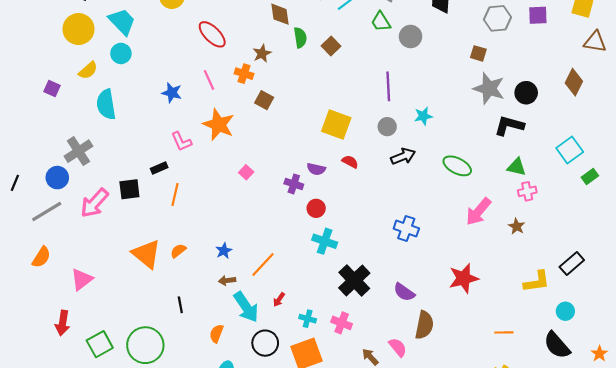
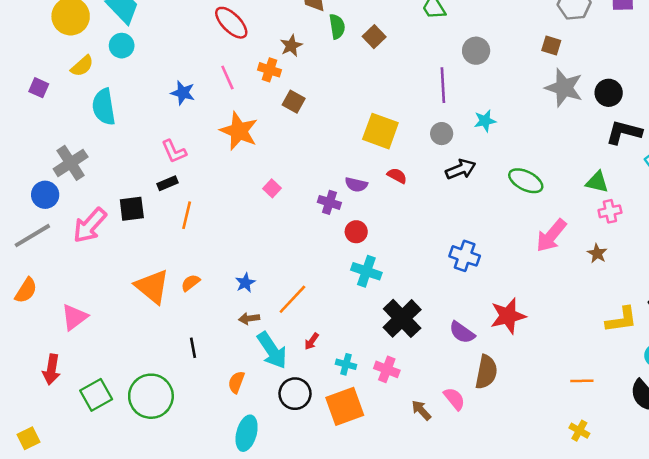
gray circle: (411, 36) -> (476, 51), moved
black L-shape: (509, 126) -> (624, 132), moved
pink L-shape: (181, 142) -> (174, 151), moved
red star: (464, 278) -> (508, 316), moved

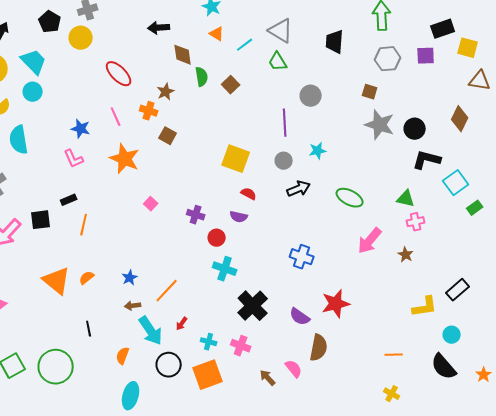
pink L-shape: (174, 151) -> (74, 159), moved
purple semicircle: (356, 185) -> (239, 217), moved

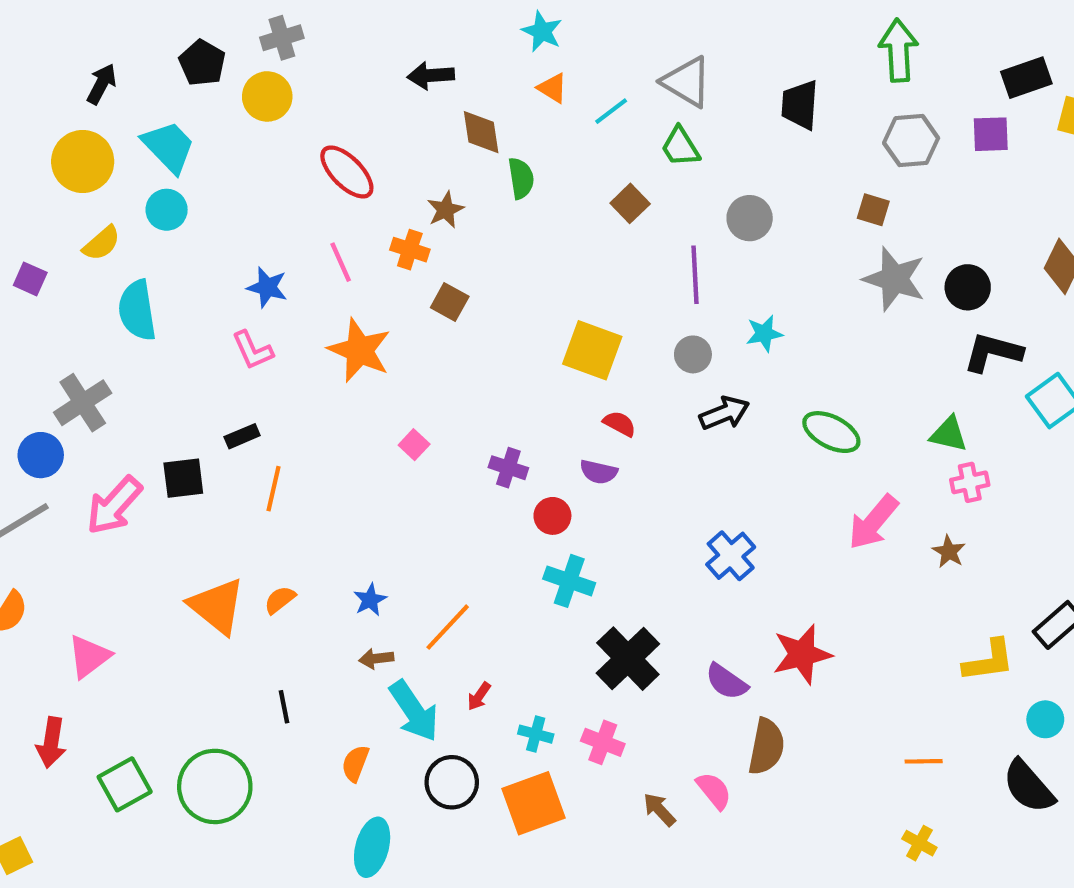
brown square: (231, 85) -> (630, 203), moved
blue cross: (302, 257) -> (731, 556), turned 30

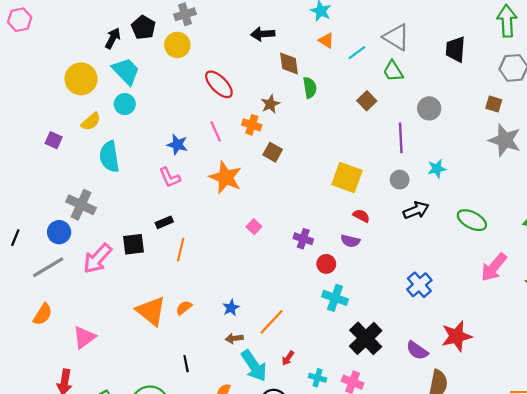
black arrow: (102, 84) -> (113, 38), moved
gray cross: (83, 403) -> (81, 205), turned -32

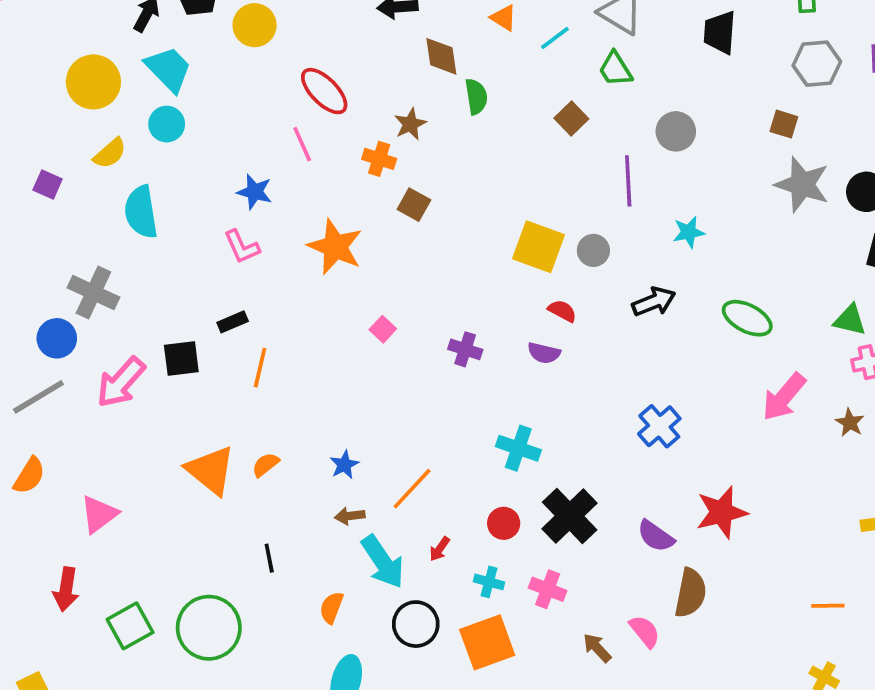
pink line: (216, 131) -> (302, 144), moved
gray circle: (400, 180) -> (593, 250), moved
red circle: (326, 264) -> (504, 523), moved

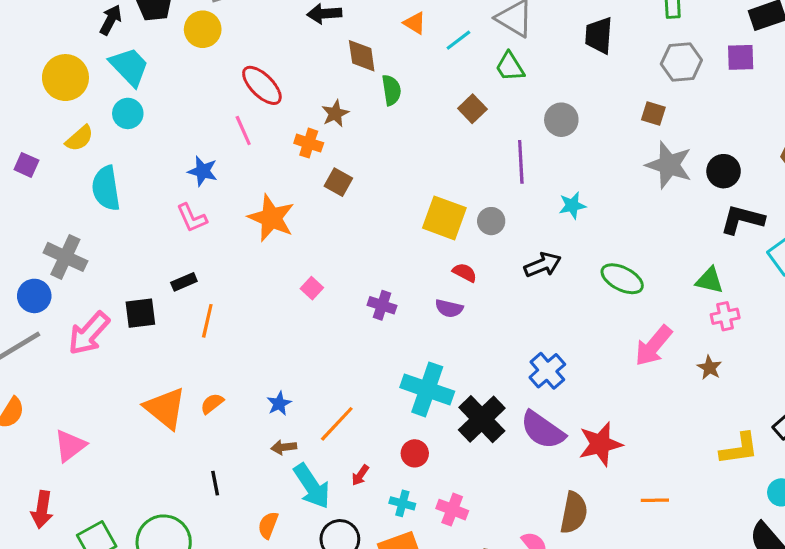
cyan cross: (518, 448) -> (427, 389), size x1.4
black cross: (570, 516) -> (482, 419), moved
purple semicircle: (656, 536) -> (543, 430), moved, size x1.4
orange line: (828, 606) -> (655, 500), moved

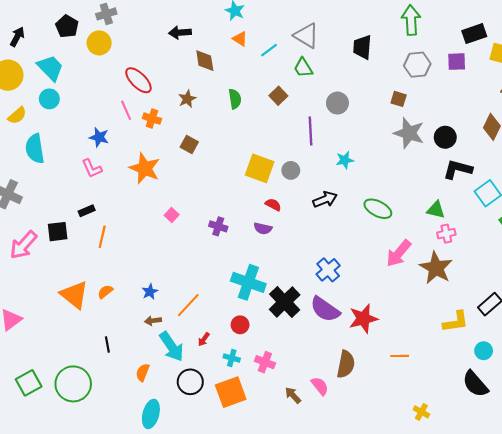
black arrow: (111, 20) -> (17, 37), moved
green semicircle: (391, 90) -> (235, 99), moved
orange cross: (309, 143) -> (152, 119), moved
brown star: (709, 368) -> (436, 268), size x2.0

